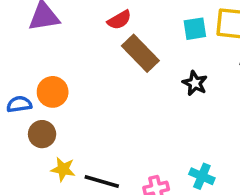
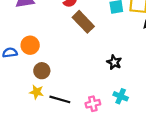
black star: (195, 83) -> (114, 62), moved
brown circle: (42, 134) -> (42, 71), moved

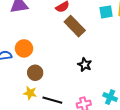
black star: (114, 62) -> (85, 65), moved

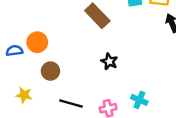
yellow star: (30, 93) -> (24, 95), moved

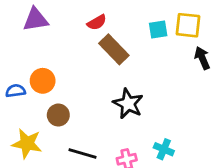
black star: (109, 61) -> (128, 104), size x1.5
yellow star: (24, 95) -> (27, 144), size x1.5

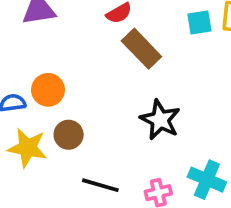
yellow star: (27, 144) -> (27, 148), moved
cyan cross: (164, 149) -> (207, 180), size x1.4

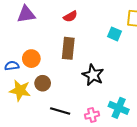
cyan square: (199, 23) -> (115, 34), moved, turned 32
brown rectangle: (141, 49) -> (68, 48), moved, turned 50

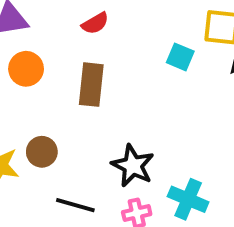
orange circle: (31, 59) -> (26, 69), moved
black star: (93, 75) -> (133, 166), moved

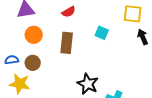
cyan square: (180, 57) -> (102, 33), moved
brown circle: (42, 152) -> (33, 63), moved

